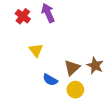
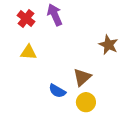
yellow triangle: (36, 50) -> (29, 52), moved, turned -48
brown star: (95, 66) -> (108, 45), moved

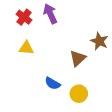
brown triangle: (82, 77) -> (78, 58), moved

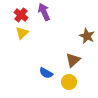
yellow triangle: (26, 48) -> (22, 33), moved, turned -48
brown triangle: (78, 58) -> (73, 60), moved

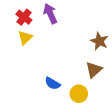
brown triangle: (73, 60) -> (94, 70), moved

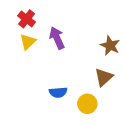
purple arrow: (50, 14) -> (57, 38), moved
blue semicircle: (53, 83) -> (58, 92), turned -35

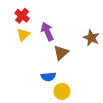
brown triangle: (104, 77) -> (61, 53), moved
yellow circle: (87, 104) -> (62, 91), moved

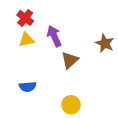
yellow triangle: (23, 35) -> (26, 40), turned 32
blue semicircle: (48, 77) -> (28, 87), moved

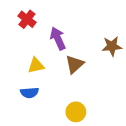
yellow triangle: (26, 40) -> (36, 66), moved
brown star: (105, 43) -> (112, 46), turned -30

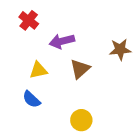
purple arrow: (58, 39) -> (62, 41), turned -80
blue semicircle: (29, 93) -> (31, 99), turned 48

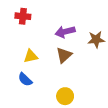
red cross: (29, 20) -> (23, 16), turned -32
purple arrow: (62, 41) -> (65, 32), moved

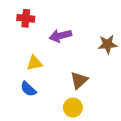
purple arrow: (65, 32) -> (60, 36), moved
brown triangle: (64, 55) -> (79, 80), moved

